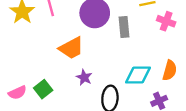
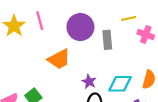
purple star: (84, 77) -> (89, 82), moved

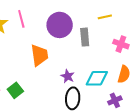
pink cross: (146, 35) -> (121, 44), moved
orange trapezoid: (59, 59) -> (39, 55), turned -70

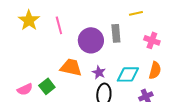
pink line: (21, 19) -> (59, 25), moved
purple circle: (60, 25) -> (91, 40), moved
orange trapezoid: (39, 55) -> (71, 67), moved, turned -70

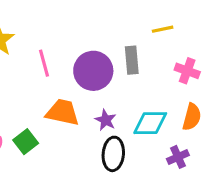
pink line: (59, 25) -> (44, 63), moved

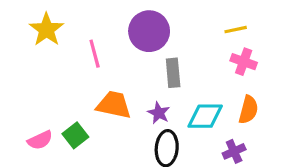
yellow line: (163, 29) -> (236, 30), moved
gray rectangle: (132, 60) -> (173, 73), moved
purple circle: (93, 71) -> (149, 31), moved

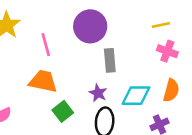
orange trapezoid: (114, 105) -> (43, 81), moved
green square: (75, 135) -> (63, 111), moved

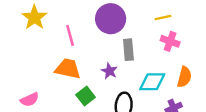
yellow line: (161, 25) -> (163, 18), moved
pink cross: (167, 51) -> (170, 41), moved
purple star: (98, 93) -> (109, 71), moved

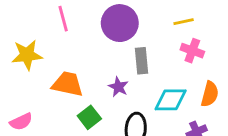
yellow star: (34, 18) -> (27, 55), moved, turned 30
pink line: (70, 35) -> (63, 19), moved

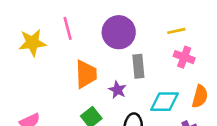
yellow star: (27, 55) -> (32, 43), moved
orange trapezoid: (68, 84) -> (86, 74), moved, turned 76

